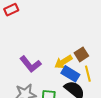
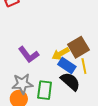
brown square: (81, 54) -> (78, 47), size x1.5

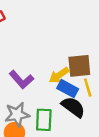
brown square: (78, 47) -> (79, 66), turned 30

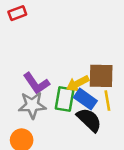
gray star: (17, 115) -> (32, 105), moved
green rectangle: (44, 120) -> (65, 99), moved

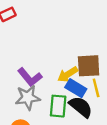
green rectangle: (65, 99) -> (58, 106), moved

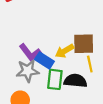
blue rectangle: (76, 88) -> (44, 60), moved
black semicircle: (81, 107) -> (75, 81), turned -35

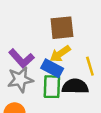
brown square: (84, 44) -> (62, 28), moved
blue rectangle: (44, 60) -> (52, 68), moved

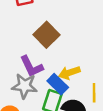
brown square: (62, 28) -> (47, 35), moved, turned 35

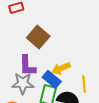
purple L-shape: (31, 66) -> (27, 66), turned 30

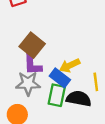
brown square: (38, 37) -> (32, 45), moved

